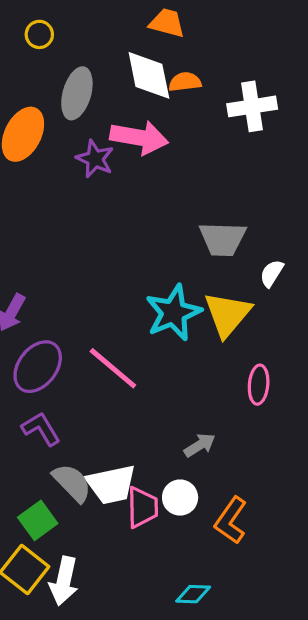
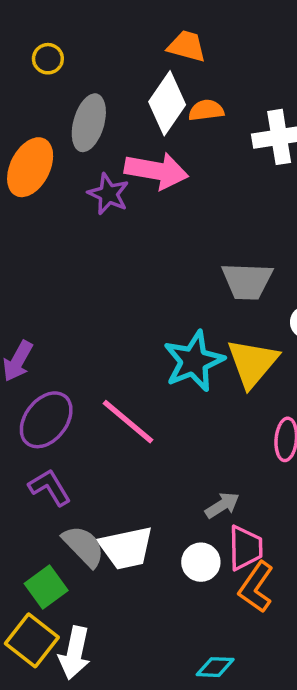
white diamond: (149, 75) -> (167, 103), turned 46
pink trapezoid: (142, 507) -> (245, 548), moved

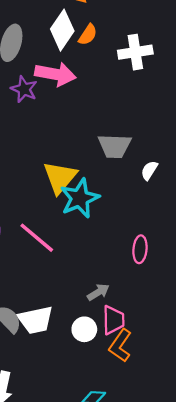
orange semicircle: (206, 110) -> (88, 35), turned 130
yellow triangle: (252, 363) -> (60, 177), moved

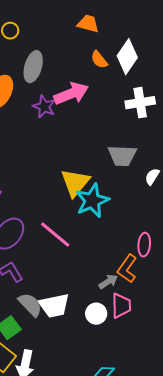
white diamond: (62, 30) -> (127, 57), moved
orange semicircle: (88, 35) -> (99, 60), turned 108
white cross: (135, 52) -> (140, 103), moved
pink arrow: (55, 74) -> (71, 94), turned -32
orange L-shape: (120, 346) -> (127, 269), moved

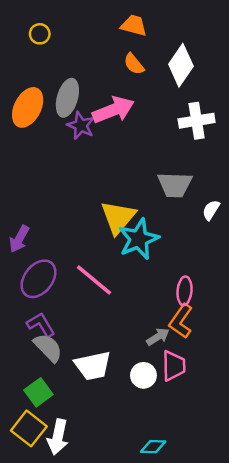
orange semicircle: (99, 60) -> (134, 64), moved
gray ellipse: (33, 67) -> (67, 98), moved
pink ellipse: (144, 245) -> (185, 291), moved
gray semicircle: (30, 305) -> (48, 348), moved

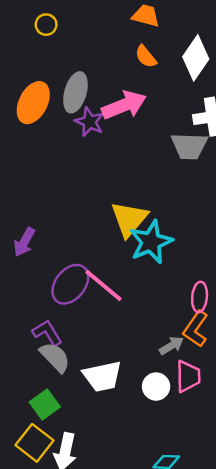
gray trapezoid: (175, 185) -> (189, 146), moved
purple ellipse: (38, 279) -> (70, 284), moved

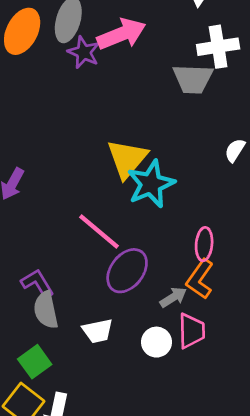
purple ellipse: (70, 284) -> (127, 271), moved
gray semicircle: (55, 357) -> (46, 310), turned -148
white trapezoid: (102, 376) -> (98, 331), size x0.7

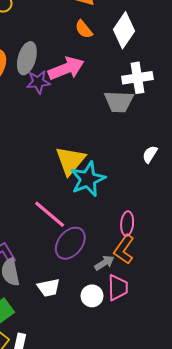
purple star: (84, 52) -> (38, 82), turned -30

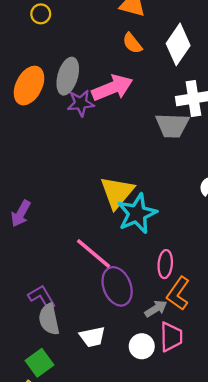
pink ellipse: (127, 224) -> (165, 264), moved
purple ellipse: (70, 243) -> (117, 286), turned -60

